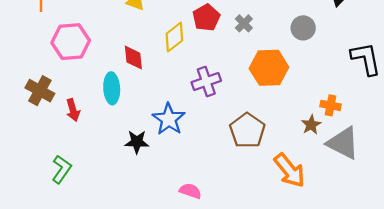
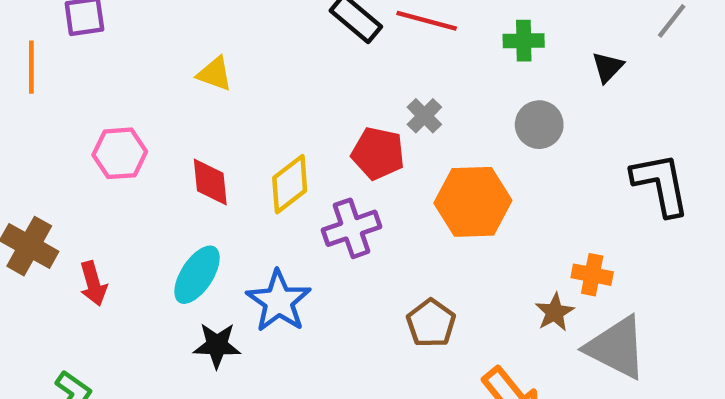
red pentagon: (206, 18) -> (378, 153), moved, turned -30
yellow diamond: (174, 37) -> (290, 184), moved
pink hexagon: (71, 42) -> (120, 153), moved, size x0.7
cyan ellipse: (112, 88) -> (197, 275), moved, turned 36
brown pentagon: (247, 130) -> (431, 323), size x0.7

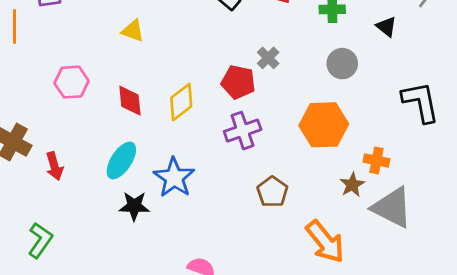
black triangle: (608, 67) -> (386, 27), turned -35
orange hexagon: (473, 202) -> (324, 125), moved
purple cross: (352, 228) -> (243, 131), moved

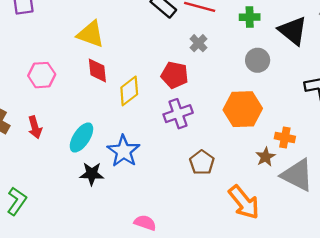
black triangle: (386, 27) -> (293, 31), size x1.8
yellow triangle: (133, 31) -> (91, 34), size x1.5
gray cross: (268, 58) -> (198, 43), moved
red diamond: (130, 101) -> (97, 70), moved
red arrow: (54, 166) -> (35, 127), moved

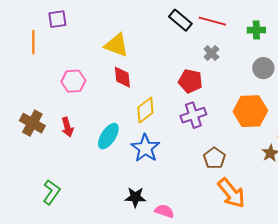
yellow diamond: (129, 91) -> (145, 110), moved
black star: (92, 174) -> (135, 197), moved
orange arrow: (244, 202) -> (231, 193), moved

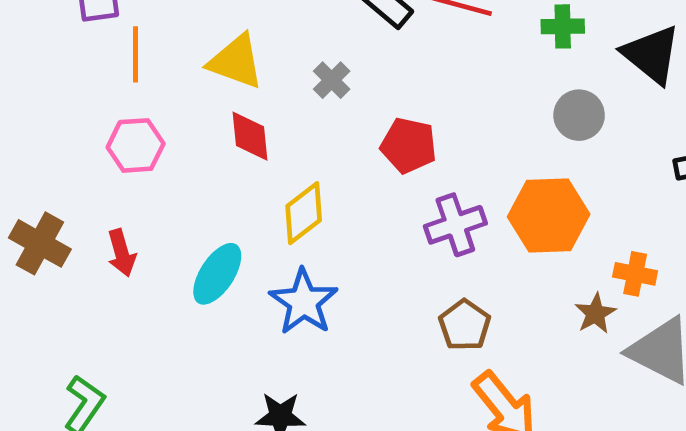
orange line: (33, 42) -> (136, 54), moved
gray cross: (211, 53) -> (332, 80), moved
purple cross: (193, 115) -> (455, 225), moved

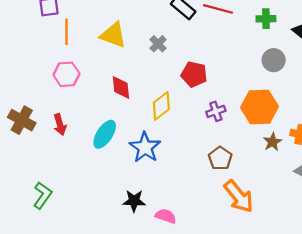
red diamond: (250, 136) -> (121, 87), moved
yellow diamond: (304, 213) -> (161, 106), moved
purple cross: (455, 225) -> (216, 111), size x0.7
brown star: (595, 314) -> (273, 142), moved

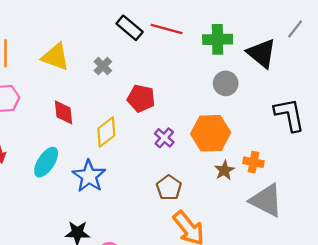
green cross: (266, 19) -> (218, 39), size x1.4
purple cross: (216, 111) -> (164, 138), turned -30

